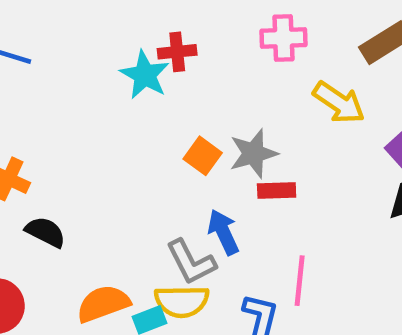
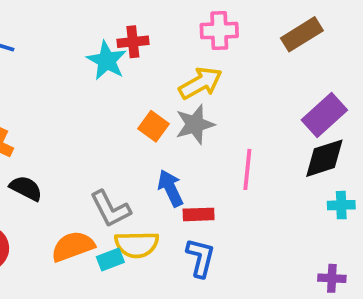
yellow arrow: (339, 103) -> (200, 83), moved, turned -63
red rectangle: (277, 190) -> (199, 214), moved
gray L-shape: (191, 262) -> (110, 209), moved
pink line: (300, 281) -> (247, 169), moved

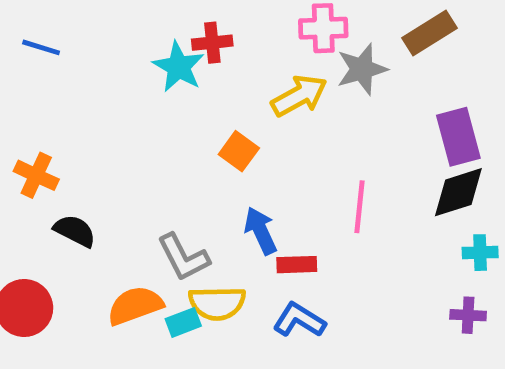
purple rectangle: (324, 115) -> (458, 137), turned -63
gray star: (195, 124) -> (362, 69), moved
blue L-shape: (200, 258) -> (299, 320), turned -72
purple cross: (332, 278) -> (468, 315), moved

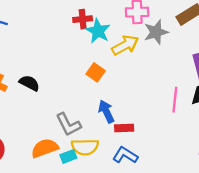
cyan star: (179, 67) -> (98, 31), moved
pink line: (359, 207) -> (175, 100), moved
black semicircle: (75, 231) -> (29, 83), moved

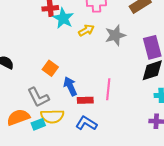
gray star: (156, 32) -> (115, 35), moved
yellow arrow: (125, 45) -> (86, 30), size x0.7
orange square: (96, 72) -> (50, 68), moved
pink line: (175, 100) -> (108, 89), moved

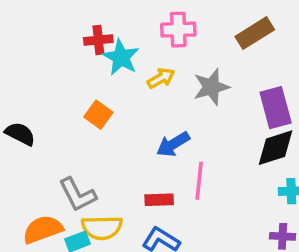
orange square: (50, 68) -> (98, 115), moved
blue arrow: (70, 86) -> (173, 144), moved, turned -96

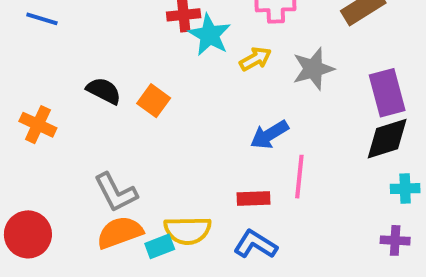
orange square: (98, 115) -> (154, 101), moved
black semicircle: (20, 134) -> (104, 91), moved
gray L-shape: (78, 195) -> (116, 193), moved

